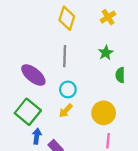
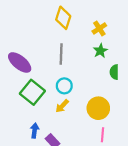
yellow cross: (108, 17) -> (99, 28), moved
purple ellipse: (33, 75) -> (20, 62), moved
green square: (28, 112) -> (32, 92), moved

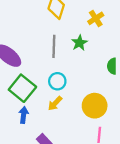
green star: (100, 51) -> (79, 43), moved
blue arrow: (35, 130) -> (24, 115), moved

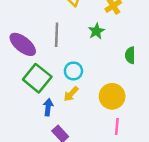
gray line: (54, 46) -> (57, 35), moved
blue arrow: (24, 115) -> (48, 107), moved

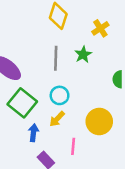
gray line: (57, 35) -> (56, 58), moved
pink line: (117, 126) -> (73, 146), moved

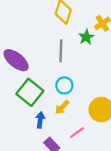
green star: (83, 54) -> (86, 37), moved
pink line: (73, 146) -> (77, 133), turned 49

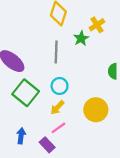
blue arrow: (40, 120) -> (21, 136), moved
pink line: (77, 133) -> (58, 128), moved

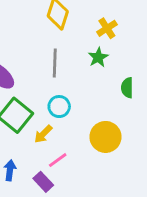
green star: (81, 38) -> (98, 57), moved
yellow arrow: (57, 107) -> (43, 134), moved

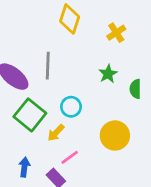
green star: (98, 57) -> (108, 74), moved
gray line: (55, 63) -> (48, 66), moved

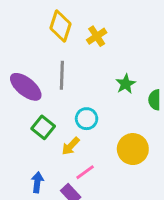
yellow diamond: (70, 19) -> (60, 26), moved
yellow cross: (116, 33) -> (97, 36), moved
green square: (30, 115) -> (43, 127), size x0.7

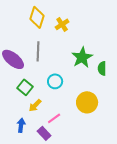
green star: (126, 84) -> (82, 57), size x1.5
yellow arrow: (71, 146) -> (35, 105), moved

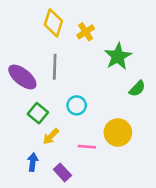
green star: (82, 57) -> (118, 56), moved
green semicircle: (102, 68) -> (137, 89), turned -136
pink line: (54, 118) -> (87, 147), moved, turned 40

